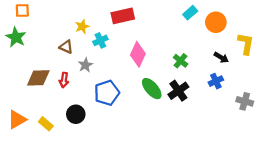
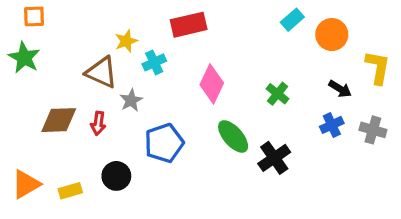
brown triangle: (66, 47) -> (102, 72), size x1.5
black cross: (178, 91) -> (274, 158), moved
gray cross: (245, 101) -> (373, 130), moved
yellow rectangle: (46, 124) -> (70, 191), turned -56

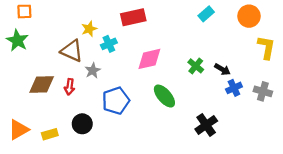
orange circle: (332, 35) -> (249, 16), moved
pink diamond: (212, 84) -> (149, 59), turned 52
black arrow: (340, 89) -> (222, 69), moved
black cross: (274, 158) -> (206, 125), moved

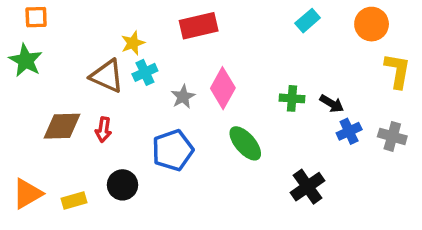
cyan cross: (109, 44) -> (145, 72), moved
pink diamond: (149, 59) -> (223, 88), turned -48
green cross: (196, 66) -> (292, 98), turned -35
gray star: (93, 71) -> (183, 97), moved

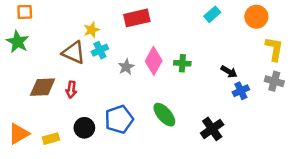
green cross: (292, 98) -> (182, 63), moved
gray cross: (392, 136) -> (274, 81), moved
green ellipse: (245, 143) -> (164, 115), moved
blue pentagon: (173, 150) -> (119, 119), moved

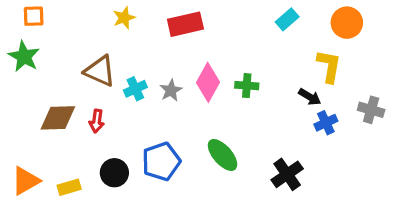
yellow star: (92, 30) -> (124, 18), moved
yellow L-shape: (274, 49) -> (329, 66), moved
cyan cross: (100, 50) -> (135, 89), moved

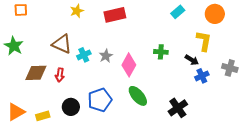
green star: (24, 57) -> (14, 46), moved
pink diamond: (208, 82) -> (129, 65), moved
green cross: (247, 86) -> (161, 52), moved

